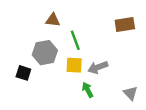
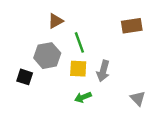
brown triangle: (53, 20) -> (56, 21), turned -35
gray arrow: (98, 67) -> (103, 71), turned -54
green arrow: (88, 90) -> (83, 97), moved, turned -84

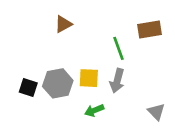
green line: (79, 42) -> (119, 48), moved
gray hexagon: (47, 56) -> (58, 83), moved

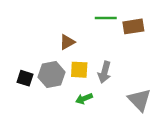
brown triangle: (63, 24) -> (67, 42), moved
green line: (119, 48) -> (106, 18), moved, turned -70
gray triangle: (156, 112) -> (139, 100), size x1.5

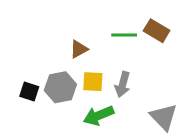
green line: (106, 18) -> (124, 35), moved
brown rectangle: (133, 26) -> (157, 31), turned 40
green arrow: (84, 99) -> (99, 116), size x1.5

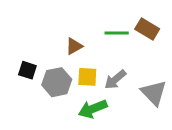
gray arrow: (123, 84) -> (115, 80), turned 35
black square: (29, 92) -> (27, 70), moved
gray triangle: (164, 117) -> (154, 93), moved

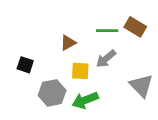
gray arrow: (115, 80) -> (106, 59), moved
gray hexagon: (57, 82) -> (52, 93), moved

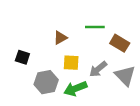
brown rectangle: (135, 27) -> (120, 43), moved
gray arrow: (106, 59) -> (98, 69), moved

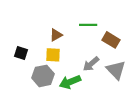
yellow square: (71, 63) -> (53, 55), moved

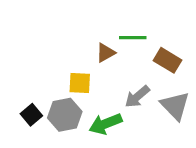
brown triangle: (56, 35) -> (106, 53), moved
black square: (21, 53) -> (31, 115), moved, turned 32

